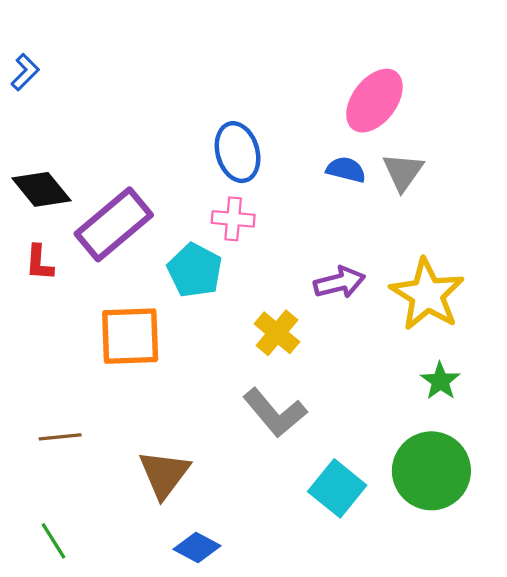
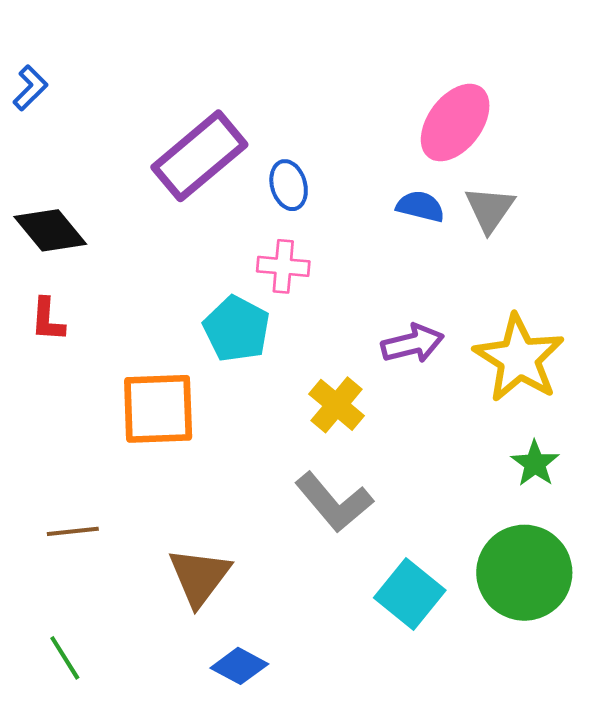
blue ellipse: (238, 152) -> (289, 185), size x0.7
purple rectangle: (114, 224) -> (199, 156), moved

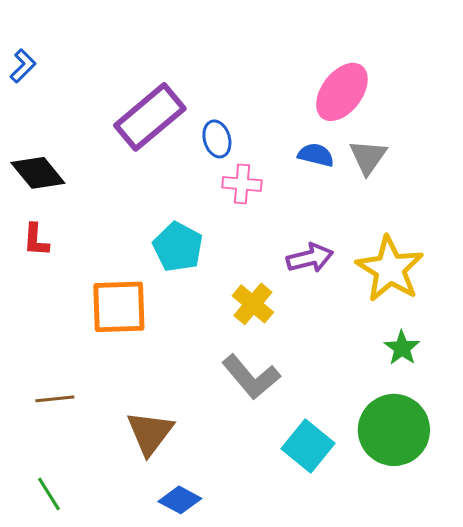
pink cross: (283, 266) -> (242, 184), moved

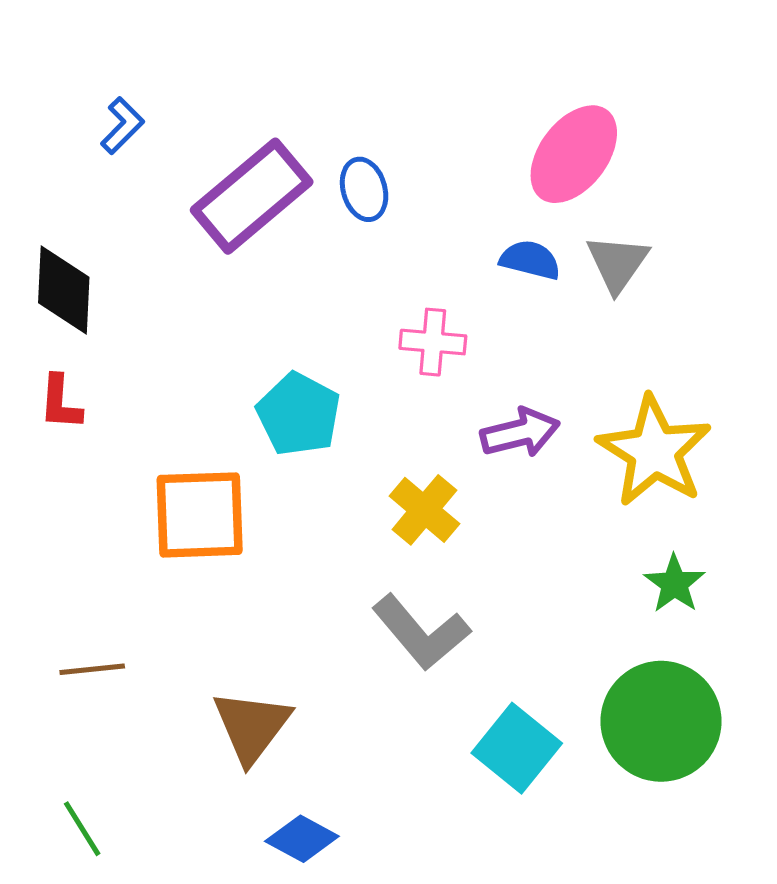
blue L-shape: (23, 66) -> (122, 126), moved
blue ellipse: (217, 139) -> (364, 189), moved
black diamond: (38, 173) -> (64, 290), turned 42
pink cross: (242, 184) -> (433, 342), moved

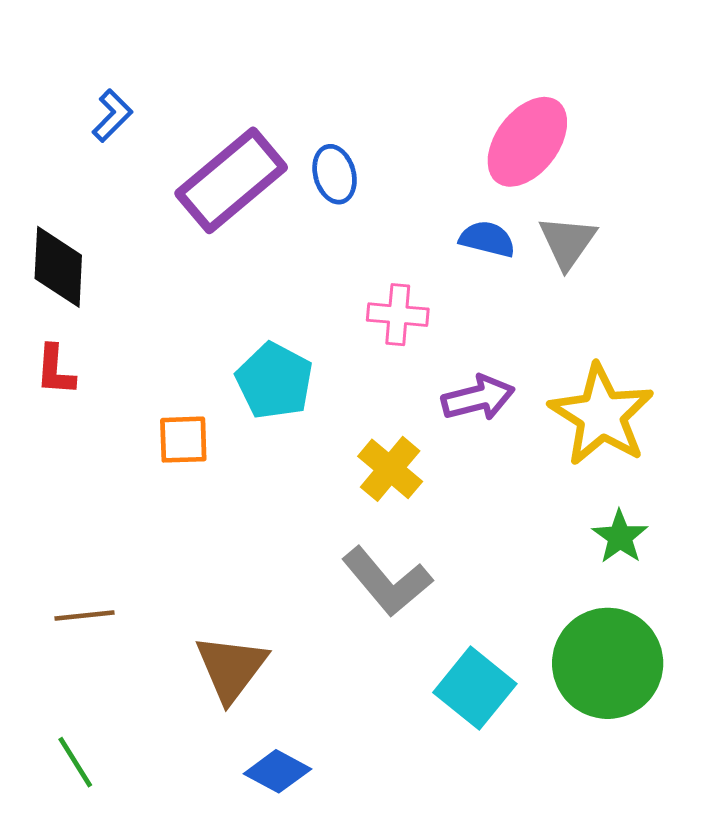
orange square: (200, 515) -> (183, 440), moved, size x0.6

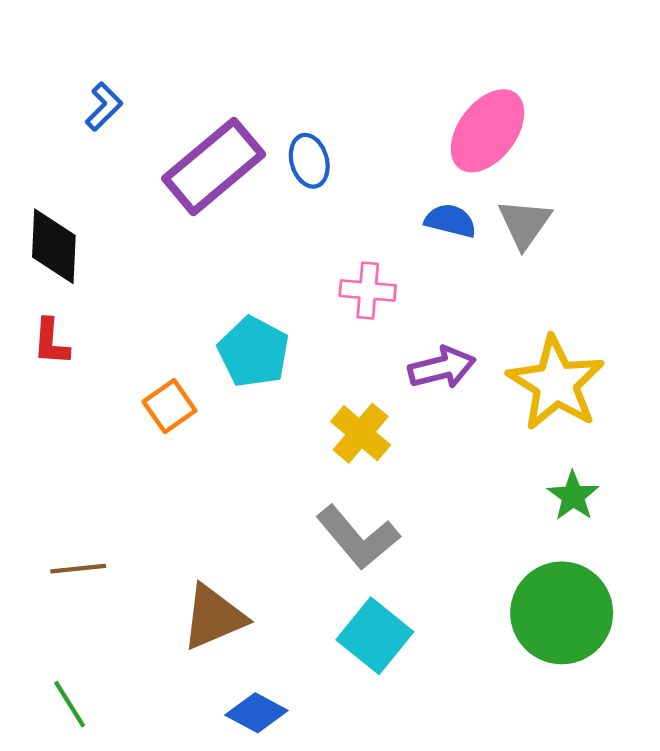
orange square: (183, 440) -> (169, 406), turned -33
brown triangle: (231, 668) -> (214, 617), turned 30
cyan square: (475, 688) -> (375, 636), moved

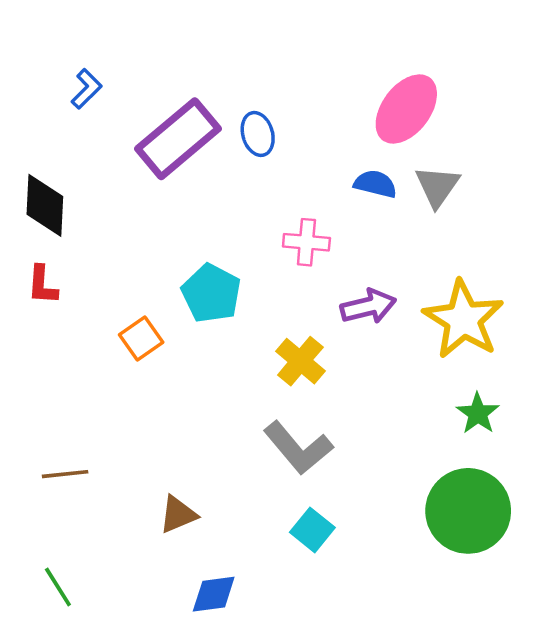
brown triangle: (214, 617) -> (178, 514), size x0.7
cyan square: (375, 636) -> (312, 530), size x0.7
blue diamond: (256, 713) -> (214, 594), turned -36

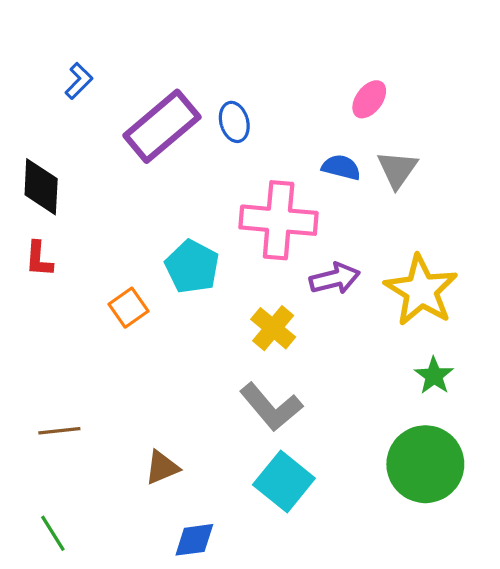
pink ellipse: (406, 109) -> (369, 99), size x0.6
pink cross: (306, 242) -> (279, 220), size x1.8
cyan square: (312, 530) -> (284, 481), size x1.5

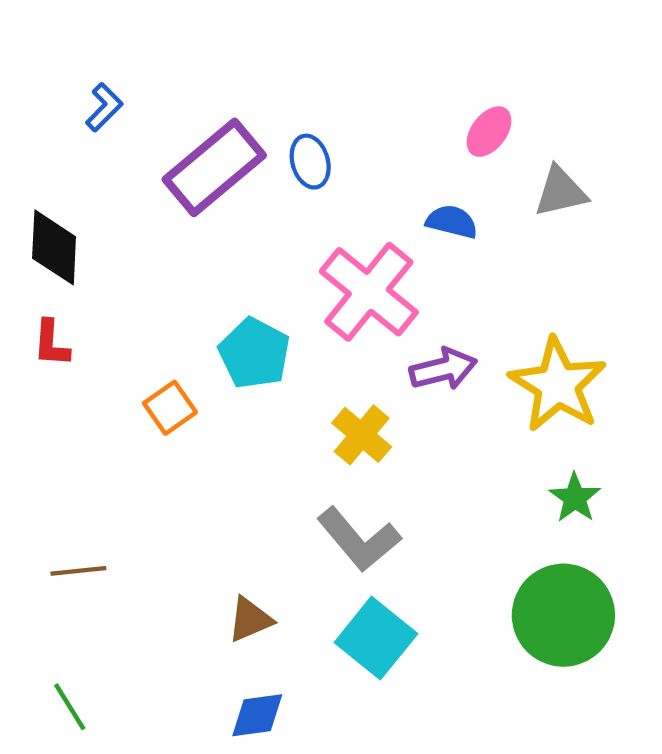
gray triangle: (397, 169) -> (561, 192), moved, turned 42
pink cross: (279, 220) -> (369, 292), turned 34
brown triangle: (162, 467) -> (250, 619), moved

